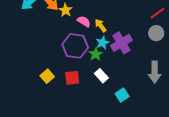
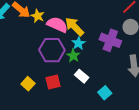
pink semicircle: (84, 21) -> (57, 25), size x1.5
yellow arrow: (101, 26) -> (74, 27), size x1.5
purple cross: (121, 43) -> (110, 40), moved, turned -30

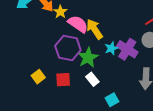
cyan star: (78, 43) -> (111, 48), moved
green star: (73, 56) -> (88, 58), size x1.5

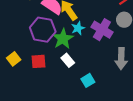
cyan star: (111, 48) -> (78, 28), moved

